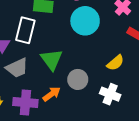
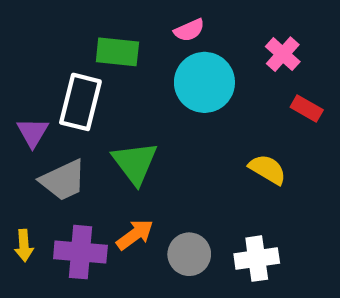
yellow semicircle: (115, 63) -> (268, 169), turned -108
gray circle: (78, 79) -> (189, 254), moved
white cross: (110, 94) -> (257, 259), moved, turned -30

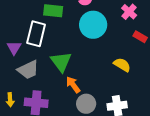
orange arrow: (135, 235) -> (73, 85), moved, turned -90

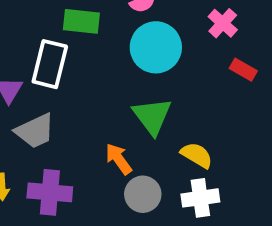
green triangle: (61, 62) -> (152, 116), moved
yellow semicircle: (122, 65) -> (197, 155), moved

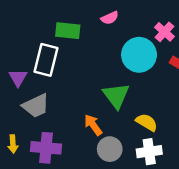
cyan circle: (156, 47) -> (139, 55), moved

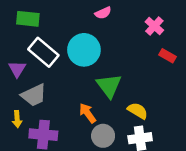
green rectangle: (68, 31) -> (28, 19), moved
cyan circle: (139, 55) -> (84, 50), moved
white rectangle: (46, 60) -> (43, 52), turned -64
yellow arrow: (13, 144) -> (17, 119), moved

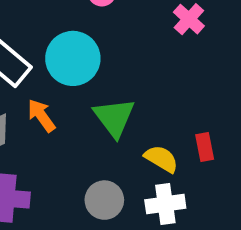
red rectangle: (168, 56) -> (205, 147), moved, turned 49
orange arrow: (88, 113) -> (41, 115), moved

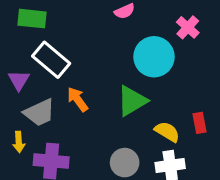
cyan circle: (73, 58) -> (154, 57), moved
green triangle: (114, 117) -> (132, 101), turned 36

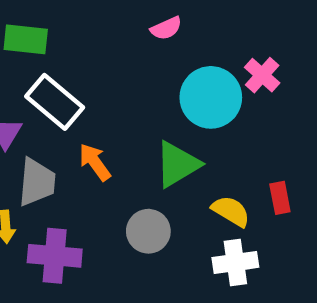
pink cross: (188, 27) -> (262, 75), moved
gray trapezoid: (39, 113) -> (37, 182), turned -60
gray circle: (125, 163) -> (148, 231), moved

